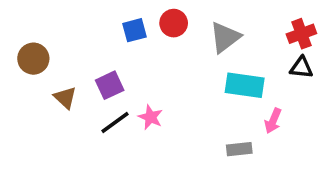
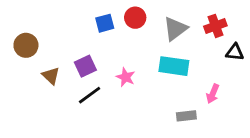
red cross: (301, 34) -> (215, 26), moved
cyan rectangle: (245, 85) -> (174, 66), moved
pink star: (151, 117) -> (126, 77), moved

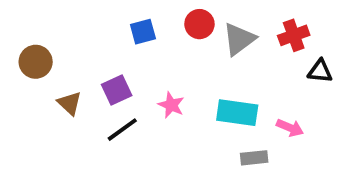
red circle: (135, 18) -> (199, 24), moved
cyan rectangle: (174, 66) -> (237, 113), moved
pink arrow: (213, 94) -> (290, 128), turned -90

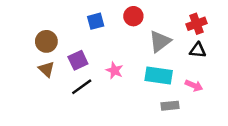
gray triangle: (239, 39) -> (160, 41), moved
brown circle: (36, 62) -> (46, 41), moved
black triangle: (320, 71) -> (198, 50), moved

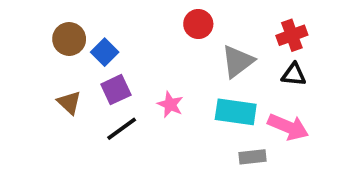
blue square: (96, 21) -> (105, 52), moved, turned -30
brown circle: (46, 41) -> (69, 39), moved
pink arrow: (194, 86) -> (288, 127), size x1.5

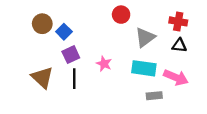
red cross: (292, 35) -> (178, 21), turned 30
brown triangle: (69, 103) -> (42, 77), moved, size x1.5
black line: (122, 129) -> (74, 79), turned -54

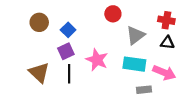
blue square: (64, 32) -> (68, 30), moved
pink star: (104, 64) -> (97, 60), size x1.5

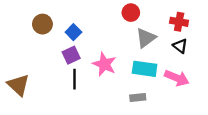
red circle: (113, 14) -> (131, 13), moved
black triangle: (167, 43) -> (180, 46), turned 32
brown triangle: (39, 73) -> (18, 85), moved
gray rectangle: (144, 90) -> (138, 98), moved

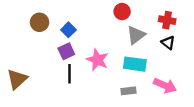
pink arrow: (177, 78) -> (165, 86), moved
brown triangle: (18, 85) -> (17, 79), turned 35

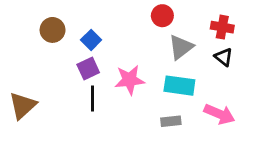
pink star: (97, 60) -> (130, 80), turned -30

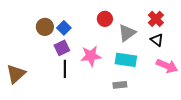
red circle: (162, 16) -> (105, 19), moved
red cross: (222, 27) -> (156, 19), turned 35
brown circle: (53, 30) -> (45, 27), moved
pink arrow: (219, 114) -> (167, 66), moved

